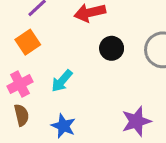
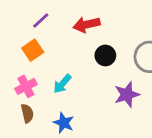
purple star: (136, 121) -> (127, 95), moved

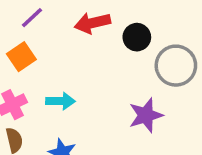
black circle: (105, 56) -> (137, 37), moved
cyan arrow: (62, 84) -> (60, 101), turned -130

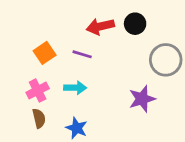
purple line: (32, 18) -> (82, 54), moved, turned 60
black circle: (137, 37) -> (135, 24), moved

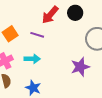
red arrow: (100, 26) -> (50, 15), turned -36

